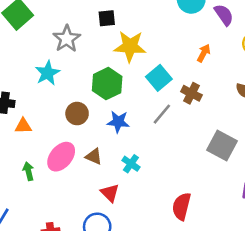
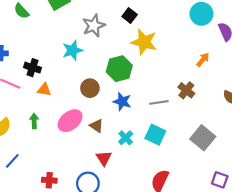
black square: (107, 18) -> (130, 16), turned 32
cyan square: (159, 78) -> (155, 135), moved, turned -36
gray line: (162, 114) -> (159, 102), turned 30
green arrow: (28, 171) -> (34, 121), moved

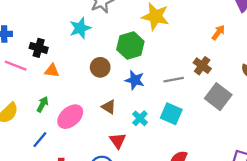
green arrow: (34, 121) -> (43, 104), turned 32
pink ellipse: (70, 121) -> (70, 117), moved
gray square: (203, 138) -> (218, 97), moved
blue line: (12, 161) -> (40, 140), moved

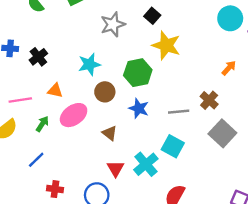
cyan star: (80, 28) -> (89, 64), moved
black cross: (39, 48) -> (38, 57), moved, turned 30
pink line: (16, 66) -> (20, 100), moved, turned -35
pink ellipse: (70, 117) -> (74, 115), moved
cyan cross: (140, 118) -> (146, 164), moved, size x1.5

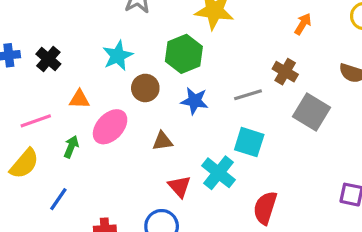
brown triangle: (110, 133) -> (162, 141), turned -35
blue line: (36, 160) -> (58, 199), moved

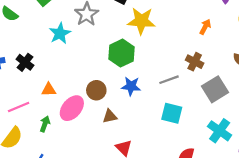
cyan star: (118, 56) -> (60, 33), moved
brown circle: (145, 88) -> (96, 90), moved
gray square: (311, 112) -> (215, 89), turned 30
cyan cross: (218, 173) -> (220, 131), moved

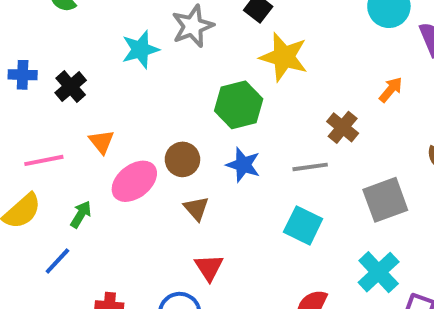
brown cross: (195, 62) -> (343, 127), moved
orange triangle: (49, 90) -> (102, 142), turned 42
brown triangle: (110, 116) -> (196, 209), turned 49
green arrow: (45, 124) -> (81, 214), moved

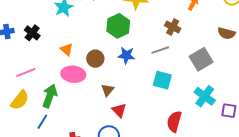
orange triangle: (102, 142) -> (67, 50), moved
pink ellipse: (134, 181) -> (73, 74), turned 55
brown triangle: (196, 209) -> (108, 90), moved, turned 32
green arrow: (81, 214) -> (50, 96), size x1.6

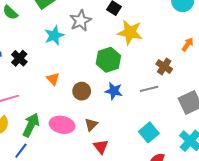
pink ellipse: (73, 74) -> (62, 125), moved
cyan square: (162, 80) -> (149, 132), moved, turned 30

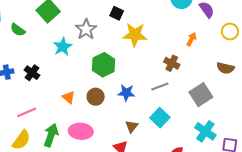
green hexagon: (108, 60) -> (104, 65), moved
orange triangle: (53, 79) -> (68, 97), moved
brown triangle: (91, 125) -> (132, 126), moved
cyan square: (149, 132) -> (160, 118), moved

